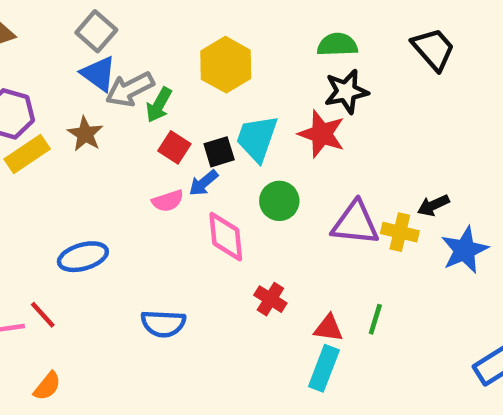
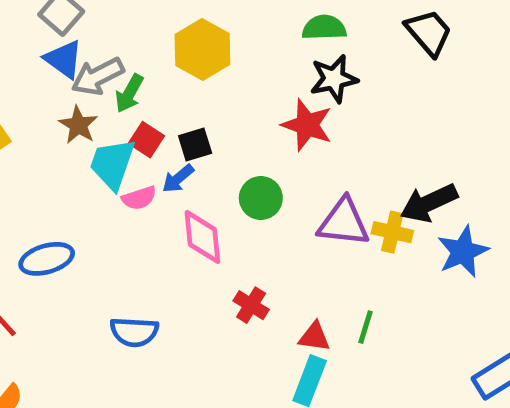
brown star: (85, 134) -> (78, 125), moved
cyan trapezoid: (257, 138) -> (112, 164), moved
black arrow: (433, 205) -> (429, 203), size x1.6

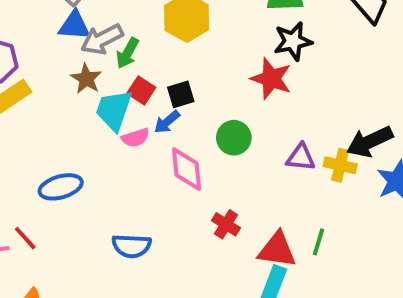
blue triangle: (64, 59) -> (74, 26), turned -32
purple triangle: (344, 222) -> (301, 157), size x0.7
red triangle: (314, 337) -> (277, 250), size x1.5

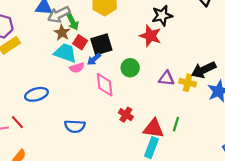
green arrow: (128, 53) -> (73, 22), turned -56
brown star: (86, 79) -> (62, 33), moved
black square: (181, 94) -> (101, 44), size x1.5
cyan trapezoid: (114, 110) -> (65, 53), turned 90

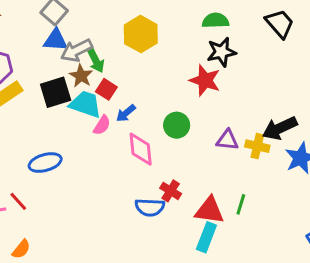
black square: (101, 44) -> (56, 92), moved
pink semicircle: (77, 68) -> (102, 125), turned -40
blue semicircle: (75, 126) -> (150, 207), moved

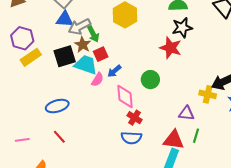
red square: (106, 89) -> (101, 54), turned 32
purple triangle: (227, 140) -> (186, 113), moved
red cross: (171, 191) -> (135, 118), moved
red line: (18, 201) -> (59, 137), moved

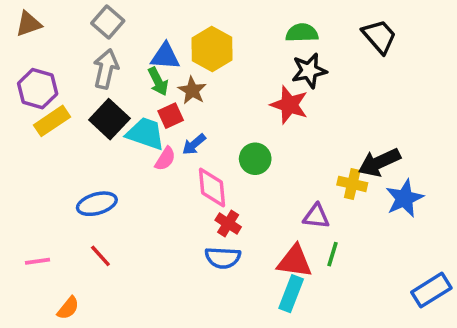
blue triangle: (65, 19) -> (165, 56), moved
gray arrow: (79, 27) -> (106, 69), moved, turned 130
brown star: (83, 45) -> (192, 90), moved
black square: (65, 56) -> (109, 119), turned -30

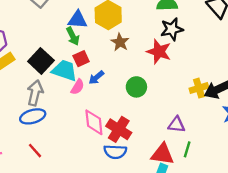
gray arrow: (106, 69) -> (35, 93), moved
brown star: (192, 90) -> (120, 42), moved
yellow cross: (352, 184) -> (199, 88), moved, turned -30
pink diamond: (212, 188) -> (94, 122), moved
red cross: (228, 223) -> (119, 129), size x1.5

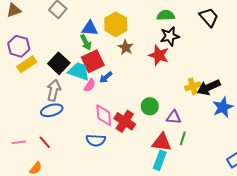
red square: (81, 59) -> (93, 61), size x1.6
green circle: (136, 87) -> (150, 106), moved
red line: (35, 151) -> (45, 142), moved
blue semicircle: (115, 152) -> (96, 140), moved

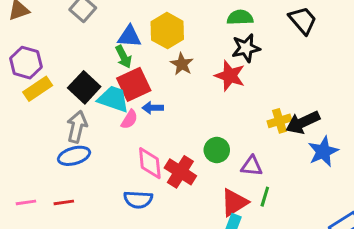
blue arrow: (106, 77) -> (153, 108), turned 40
red line: (45, 142) -> (64, 202), turned -56
red triangle: (162, 142) -> (234, 202), turned -40

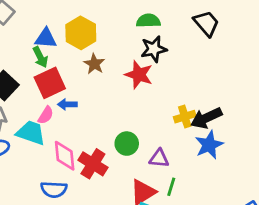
cyan trapezoid: (113, 99) -> (31, 133), moved
blue star: (323, 151) -> (209, 145), moved

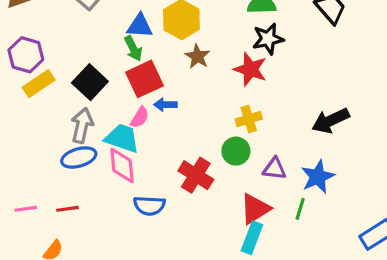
yellow cross: (185, 117) -> (249, 119), moved
blue star: (209, 145) -> (318, 177), moved
pink diamond: (65, 156) -> (122, 166), moved
green line: (171, 187) -> (300, 209), moved

